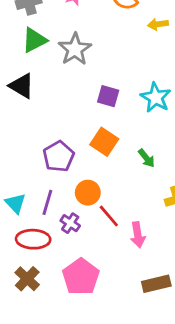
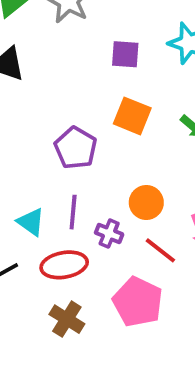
orange circle: (88, 193) -> (146, 203), moved
red line: (109, 216) -> (160, 250), moved

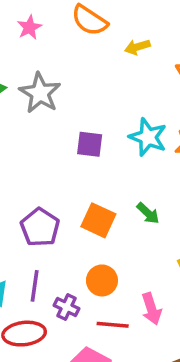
orange square: (132, 116) -> (98, 220), moved
red line: (160, 250) -> (113, 325), turned -36

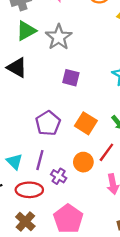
purple square: (90, 144) -> (71, 78), moved
red line: (113, 325) -> (106, 152), moved, turned -66

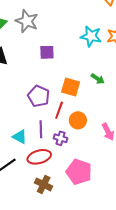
red line: (106, 152) -> (59, 110), moved

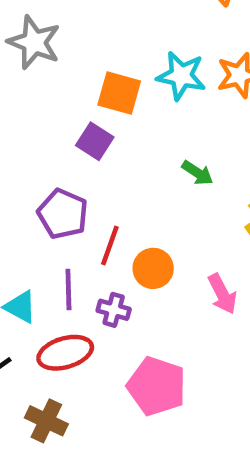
purple square: (47, 52) -> (95, 141), moved, turned 35
orange square: (71, 87) -> (119, 93), moved
brown cross: (44, 184) -> (46, 421), moved

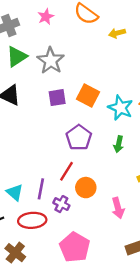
cyan star: (181, 76) -> (120, 108), moved
purple square: (95, 141) -> (57, 98), moved, turned 36
green arrow: (197, 173) -> (119, 144), turned 56
purple pentagon: (63, 214) -> (79, 138), moved

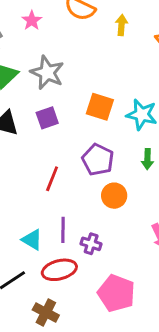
yellow arrow: (117, 33) -> (122, 25), turned 119
purple square: (57, 98) -> (47, 118), moved
red line: (67, 171) -> (52, 179), moved
orange circle: (86, 188) -> (114, 196), moved

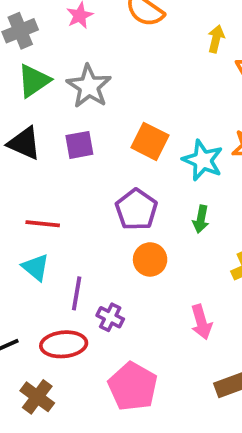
yellow arrow: (122, 25) -> (216, 39), moved
red line: (52, 179) -> (43, 224), moved, turned 65
cyan triangle: (32, 240) -> (36, 267), moved

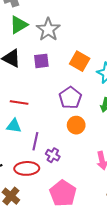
cyan triangle: (36, 267) -> (14, 126), turned -35

